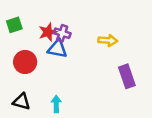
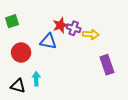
red star: (48, 32) -> (60, 25), moved
purple cross: (62, 33) -> (74, 28), moved
cyan arrow: (56, 104) -> (36, 79), moved

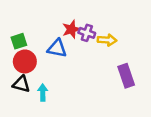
green square: (12, 21) -> (19, 41), moved
black triangle: (18, 86) -> (21, 84), moved

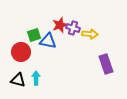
green square: (19, 41) -> (34, 35), moved
black triangle: (21, 84) -> (18, 80), moved

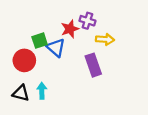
purple cross: (73, 28) -> (87, 21), moved
blue triangle: (48, 41) -> (56, 48), turned 30
purple rectangle: (106, 64) -> (93, 65), moved

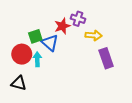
purple rectangle: (93, 65) -> (106, 58), moved
cyan arrow: (42, 91) -> (37, 59), moved

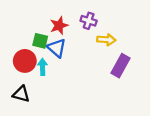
red star: (62, 26) -> (59, 26), moved
green square: (35, 36) -> (40, 41), turned 32
purple rectangle: (106, 58) -> (120, 66), turned 48

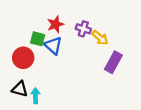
purple cross: (89, 21) -> (83, 29), moved
yellow arrow: (106, 40) -> (100, 38), turned 36
cyan arrow: (43, 67) -> (35, 96), moved

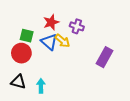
yellow arrow: (100, 38) -> (62, 41), moved
green square: (38, 39) -> (27, 36), moved
cyan arrow: (35, 96) -> (41, 86), moved

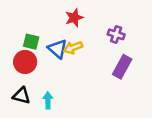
red star: (51, 22) -> (74, 18), moved
purple cross: (77, 26) -> (116, 34), moved
yellow arrow: (62, 41) -> (73, 48), turned 119

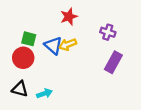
cyan arrow: (48, 100) -> (44, 93), turned 72

